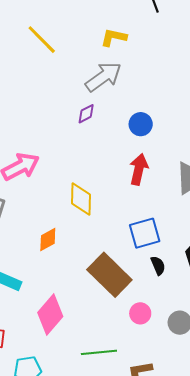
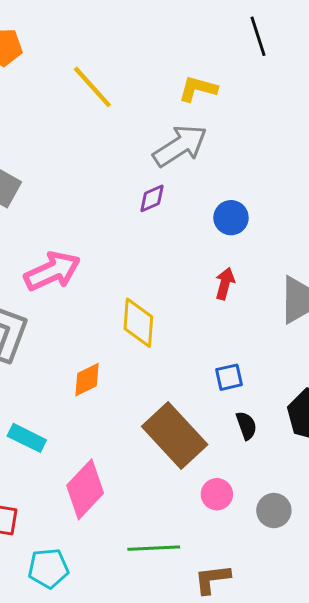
red arrow: (139, 169) -> (225, 283), size x0.7
blue square: (145, 233) -> (229, 377), size x0.6

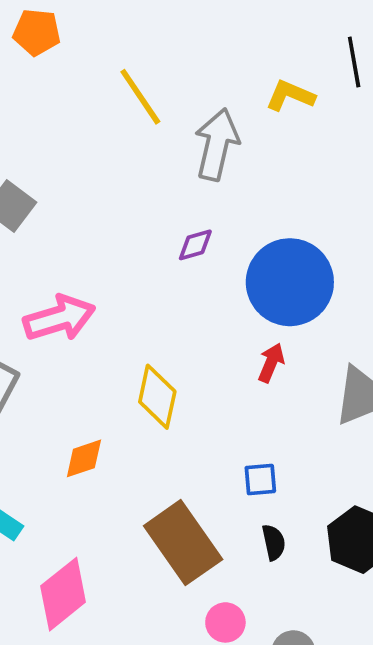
yellow L-shape: (198, 89) -> (290, 96), moved
gray arrow: (180, 146) -> (217, 144), moved, turned -52
blue circle: (231, 218) -> (290, 282), size x2.0

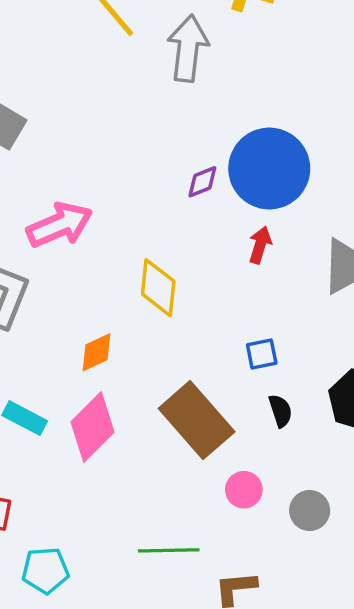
purple diamond: (195, 245) -> (202, 182), moved
pink diamond: (63, 594) -> (92, 427), moved

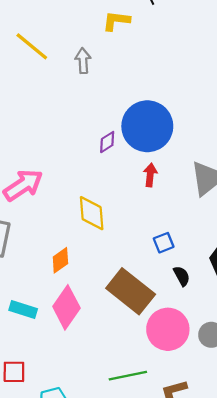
gray arrow: (188, 48) -> (83, 61), size x0.6
pink circle: (244, 490) -> (168, 329), size x1.8

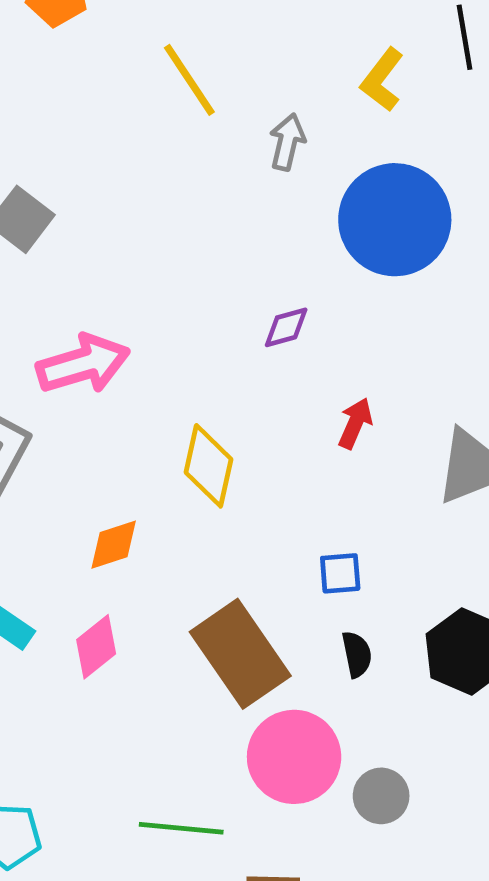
yellow L-shape: (116, 21) -> (382, 80), turned -76
blue circle: (147, 126) -> (395, 220), moved
pink diamond: (66, 307) -> (96, 647), size x0.7

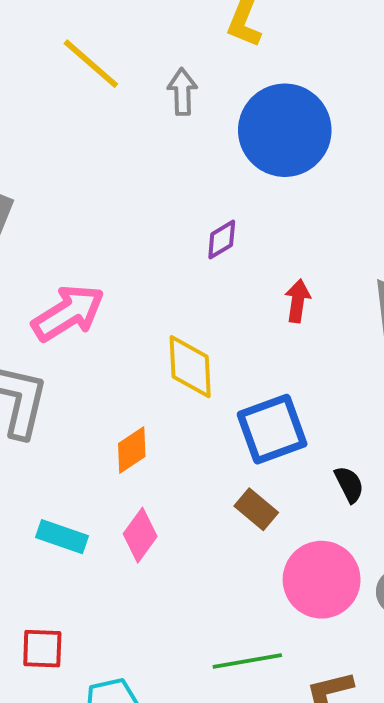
blue square: (340, 573) -> (272, 429), moved, size x1.8
brown rectangle: (240, 654) -> (256, 509), size x0.5

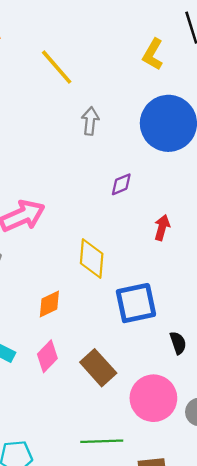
gray arrow: (182, 92) -> (90, 121), moved
brown rectangle: (256, 509) -> (98, 368), moved, size x1.4

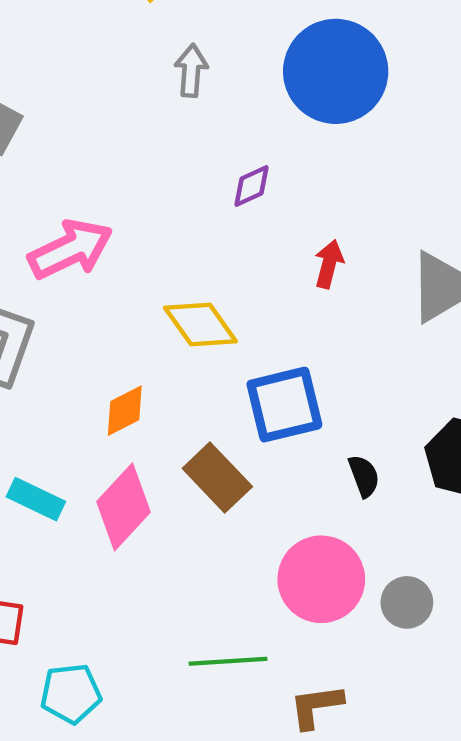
yellow diamond: (92, 258) -> (200, 324), turned -39
pink diamond: (47, 356) -> (124, 507), size x1.4
brown rectangle: (98, 368) -> (217, 477), moved

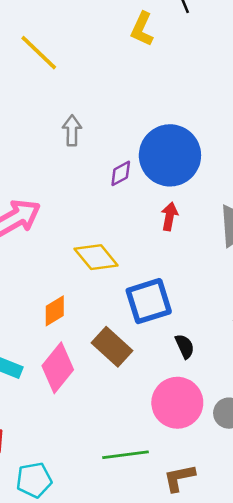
gray arrow: (191, 71) -> (72, 130), moved
blue circle: (336, 71) -> (170, 155), moved
black semicircle: (364, 476) -> (185, 346), moved

